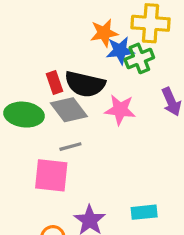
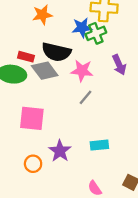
orange star: (104, 33) -> (42, 15), moved
red rectangle: (54, 83) -> (26, 57), moved, turned -56
gray line: (70, 147) -> (85, 97), moved, turned -35

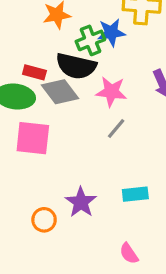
green cross: (96, 33) -> (90, 40), moved
pink square: (32, 118) -> (33, 138), moved

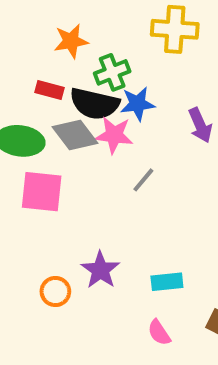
blue star: (111, 32) -> (138, 104), moved
red rectangle: (34, 72) -> (50, 90), moved
pink star: (111, 92) -> (114, 135), moved
cyan rectangle: (135, 194) -> (167, 282), moved

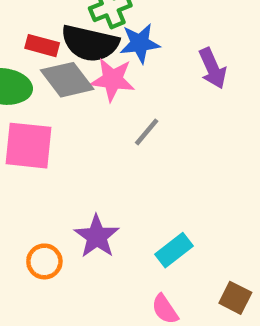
red rectangle: (50, 90) -> (42, 46), moved
cyan rectangle: (167, 282) -> (174, 250), turned -32

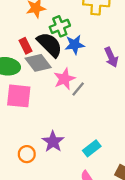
black semicircle: (90, 43) -> (50, 45), turned -148
red rectangle: (42, 46) -> (26, 46), turned 49
pink star: (113, 80) -> (64, 79), moved, turned -30

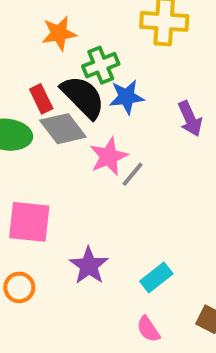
pink square: (19, 96) -> (29, 222), moved
orange circle: (27, 154) -> (19, 287), moved

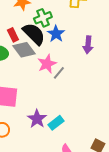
blue star: (126, 97) -> (56, 34), turned -30
purple arrow: (190, 119) -> (88, 45), turned 30
cyan rectangle: (156, 278) -> (56, 123), moved

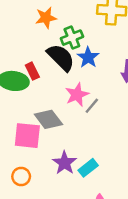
red rectangle: (13, 35) -> (32, 71), moved
gray diamond: (24, 50) -> (48, 119), moved

